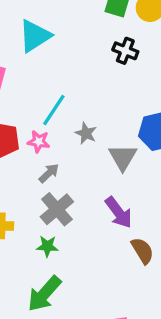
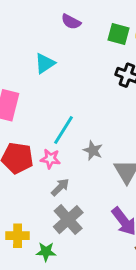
cyan triangle: (35, 36) -> (45, 63), size x0.7
green star: (47, 246) -> (46, 252), moved

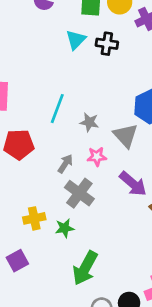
cyan triangle: (45, 63) -> (76, 40), moved
pink star: (50, 159) -> (97, 157), moved

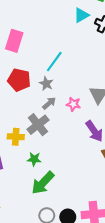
gray star: (89, 122) -> (46, 84), moved
gray cross: (79, 193) -> (38, 125), moved
green star: (65, 228) -> (34, 159), moved

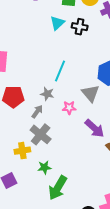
cyan line: (54, 62) -> (60, 71), moved
gray star: (46, 84) -> (47, 94), moved
gray arrow: (49, 103) -> (37, 112), moved

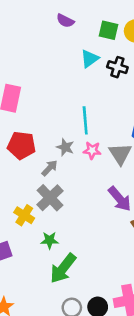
cyan line: (60, 71) -> (85, 120), turned -35
pink star: (69, 108) -> (92, 150), moved
yellow cross: (22, 151) -> (24, 215), turned 35

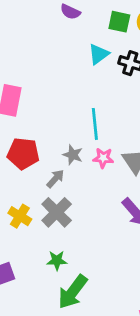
yellow cross: (24, 215) -> (20, 216), moved

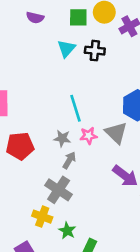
gray arrow: (55, 179) -> (69, 160), moved
yellow cross: (20, 216) -> (42, 217), moved
green star: (57, 260) -> (67, 231), turned -30

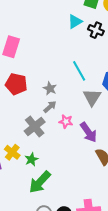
cyan line: (75, 108) -> (79, 71), moved, turned -30
pink star: (89, 136) -> (66, 121), moved
yellow cross: (42, 217) -> (12, 152), moved

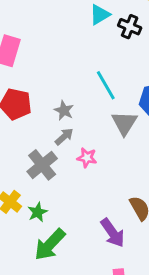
purple arrow: (88, 132) -> (113, 233), moved

